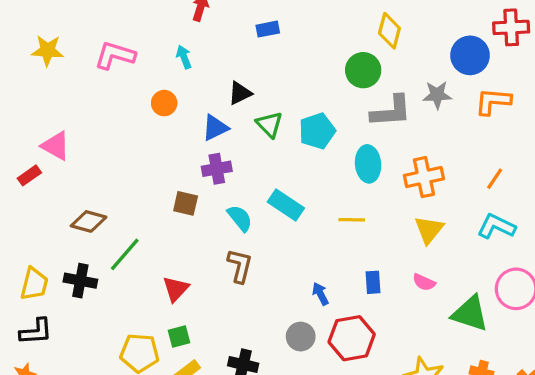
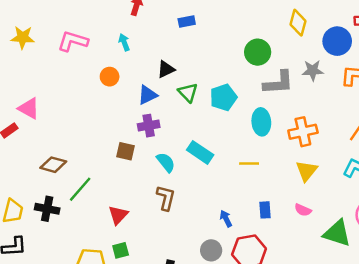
yellow diamond: (389, 31) -> (298, 23), moved

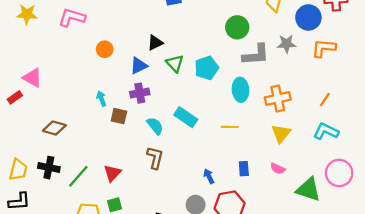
cyan arrow: (124, 42) -> (101, 99), moved
green line: (80, 189) -> (78, 176), moved

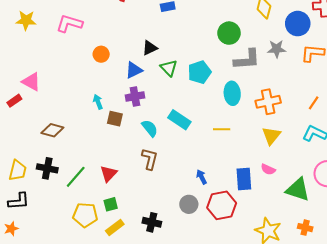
blue rectangle: (244, 169) -> (244, 179), moved, size x1.5

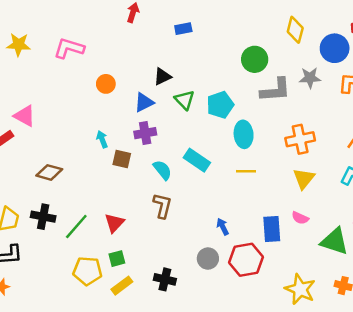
cyan ellipse: (232, 93) -> (244, 134), moved

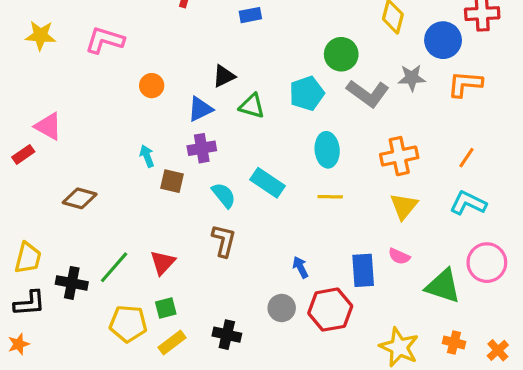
gray L-shape: (276, 90) -> (368, 93), turned 40
green triangle: (185, 100) -> (252, 106), turned -30
cyan pentagon: (220, 105) -> (307, 93), moved
black cross: (43, 217) -> (72, 283), moved

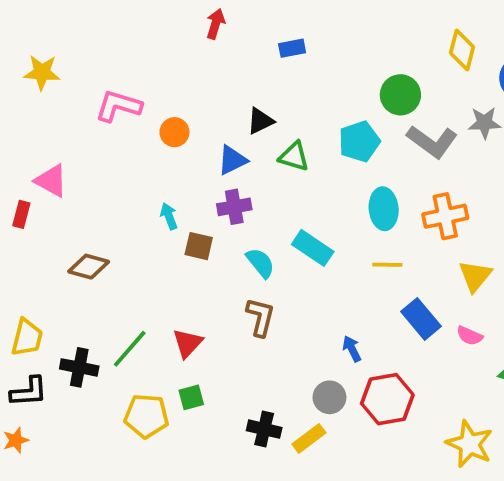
pink L-shape: (105, 40) -> (118, 106), moved
red rectangle: (23, 154) -> (21, 214), turned -40
orange cross: (399, 156) -> (445, 216), moved
blue rectangle: (363, 270) -> (421, 319), moved, turned -36
yellow rectangle: (172, 342) -> (309, 438), moved

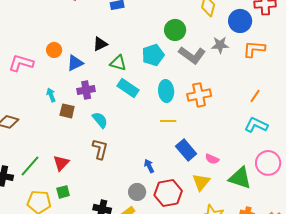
pink L-shape: (118, 106) -> (21, 63), moved
blue triangle: (232, 160) -> (75, 63), moved
cyan rectangle: (313, 248) -> (128, 88), moved
yellow triangle: (475, 276) -> (201, 182), moved

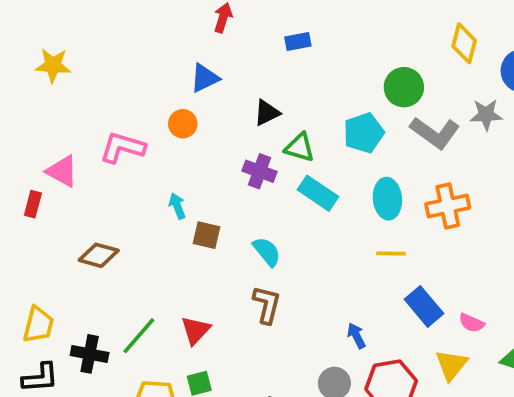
blue triangle: (75, 63) -> (205, 78), moved
purple cross: (86, 90) -> (260, 171), moved, turned 30

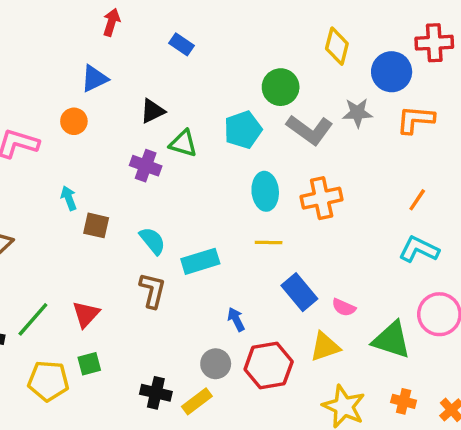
blue rectangle: (298, 41) -> (182, 44), turned 45
cyan rectangle: (318, 193) -> (200, 261), moved, turned -51
yellow triangle: (451, 365) -> (325, 347), turned 32

